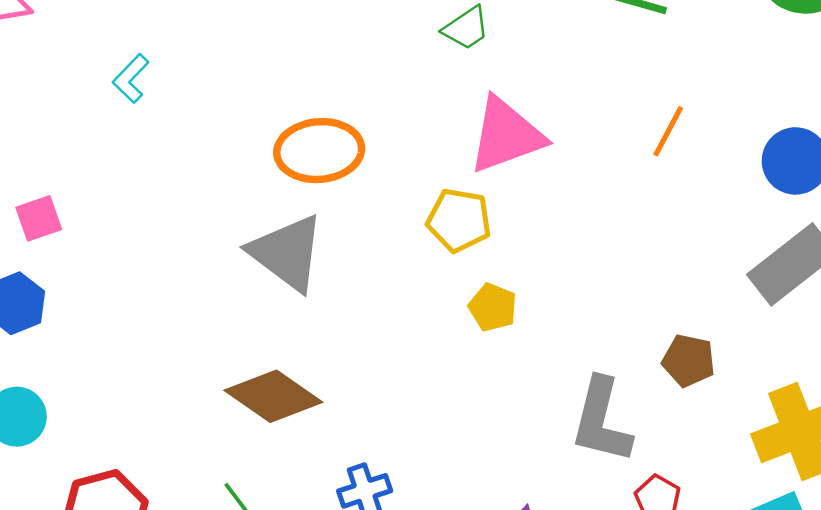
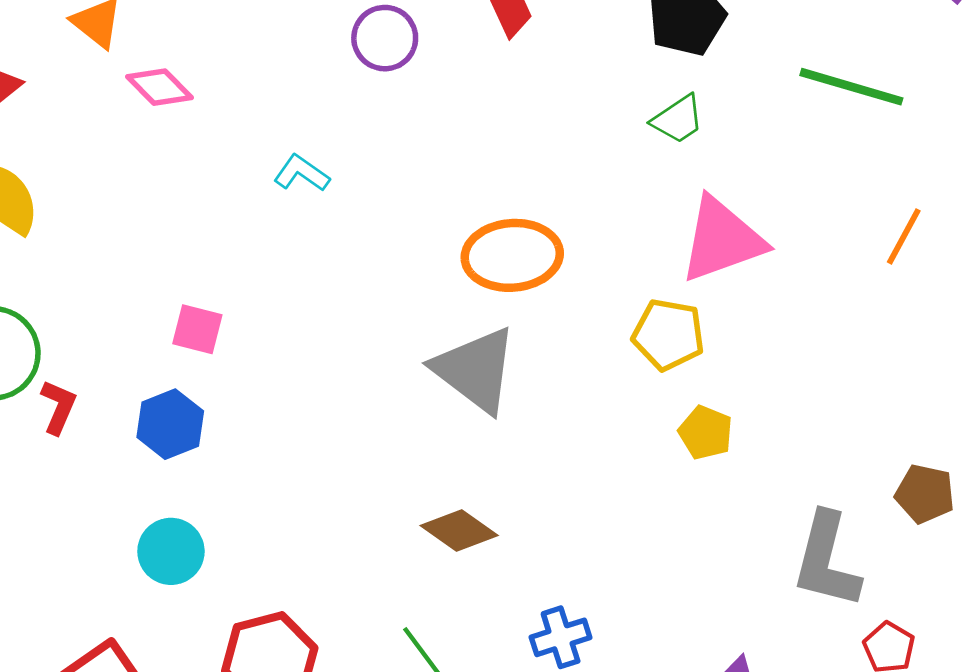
cyan L-shape: (131, 79) -> (302, 173), turned 81
pink square: (39, 218) -> (197, 329), turned 33
brown diamond: (273, 396) -> (459, 531), size x0.7

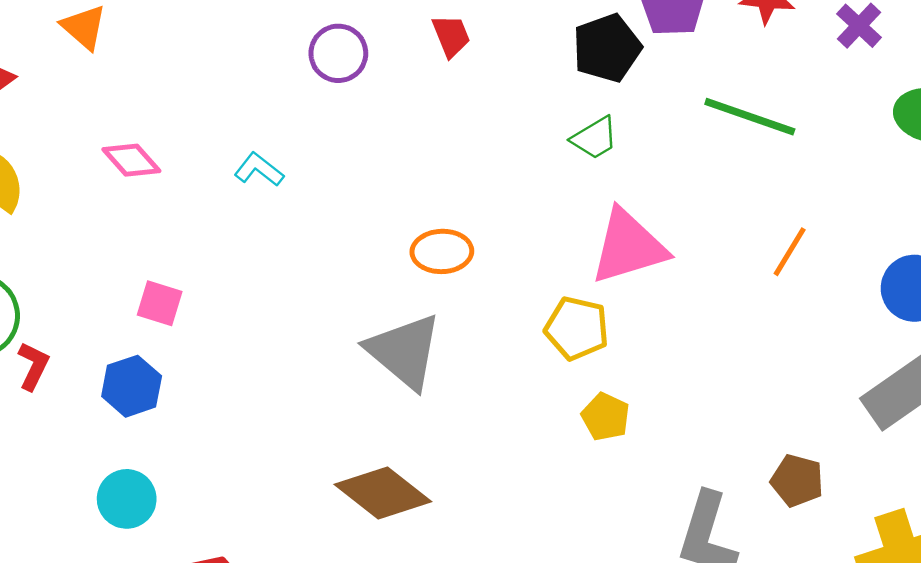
pink diamond: (159, 87) -> (131, 160), moved
orange ellipse: (512, 255) -> (442, 251), size x0.7
brown diamond: (459, 531) -> (383, 493), size x1.4

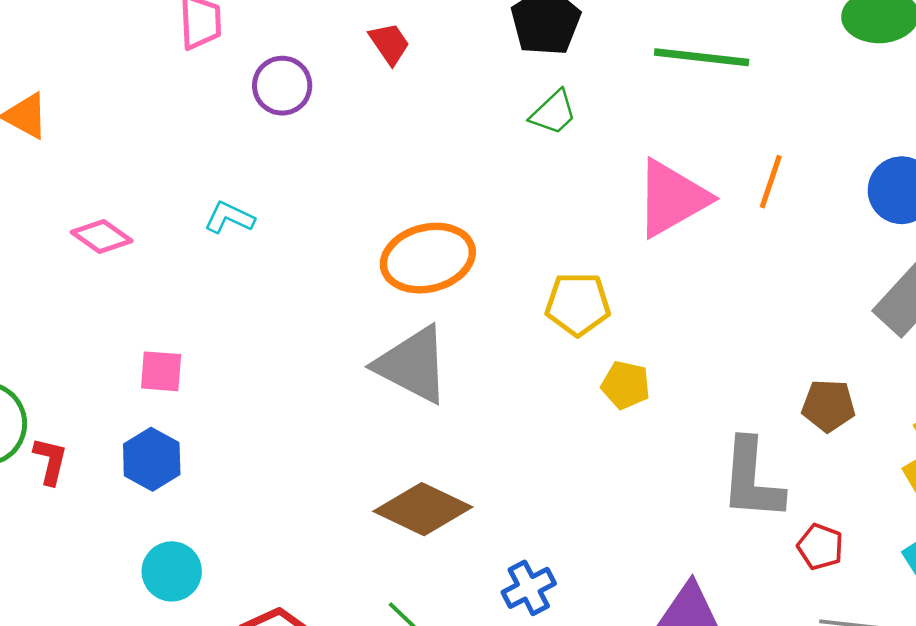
pink triangle: (628, 247) -> (672, 198), moved
orange ellipse: (442, 251) -> (428, 258), size x1.5

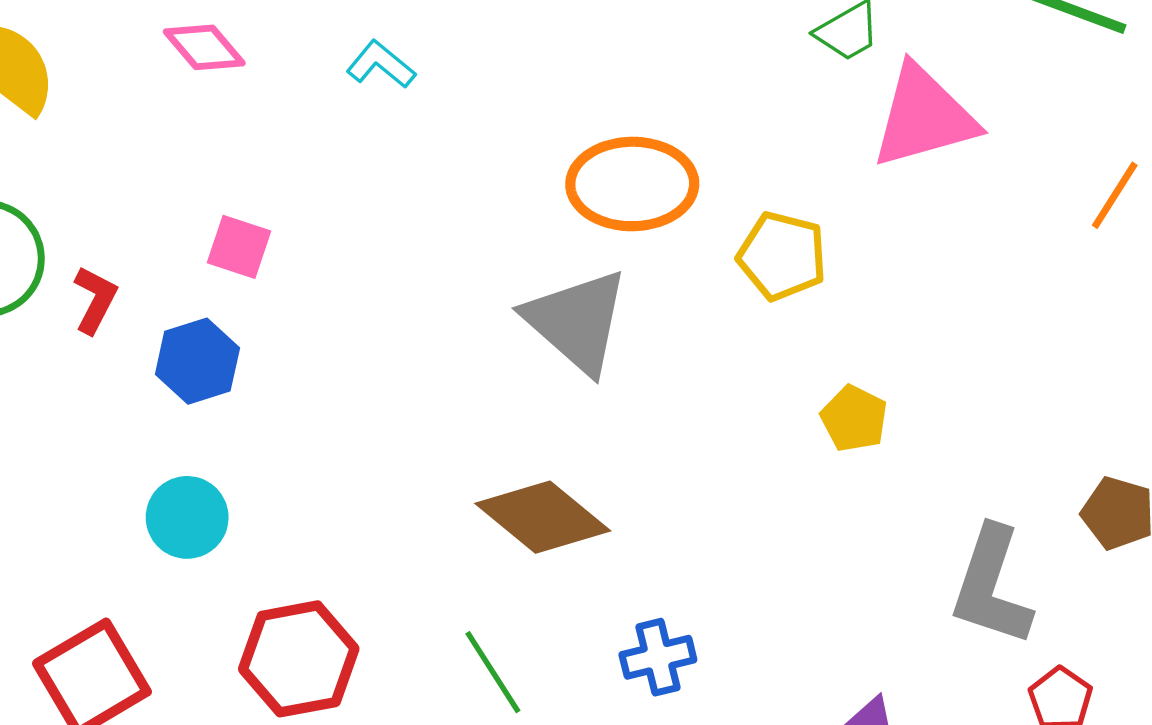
pink triangle: (672, 198) -> (924, 117), moved
yellow pentagon: (578, 304) -> (782, 256), moved
red L-shape: (50, 461) -> (95, 300), moved

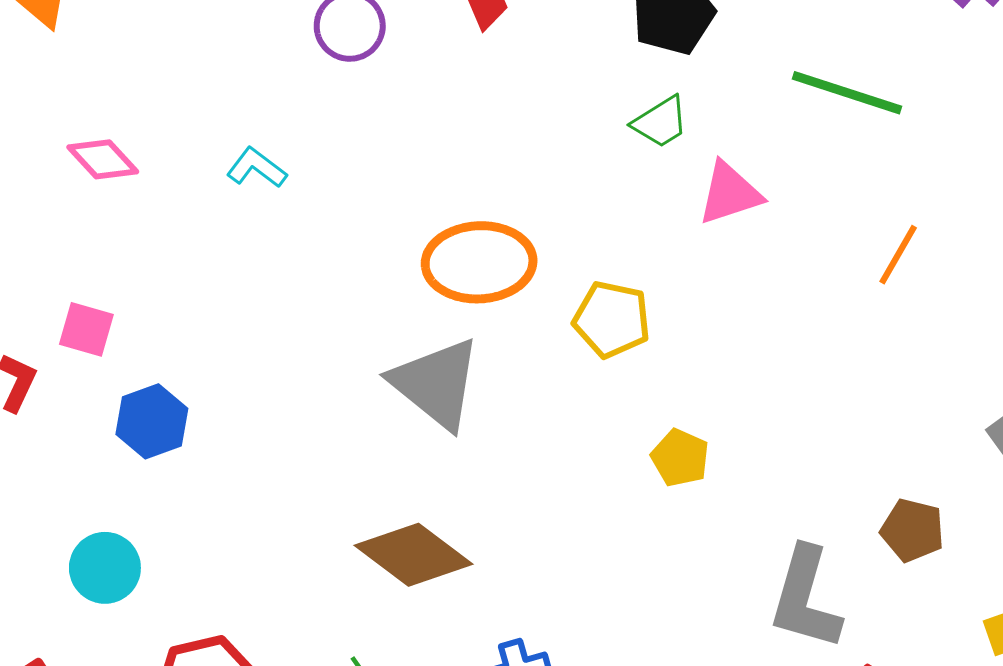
pink triangle: (924, 117) -> (730, 193), size x0.7
pink square: (239, 247) -> (86, 329), moved
blue hexagon: (197, 361) -> (152, 421), moved

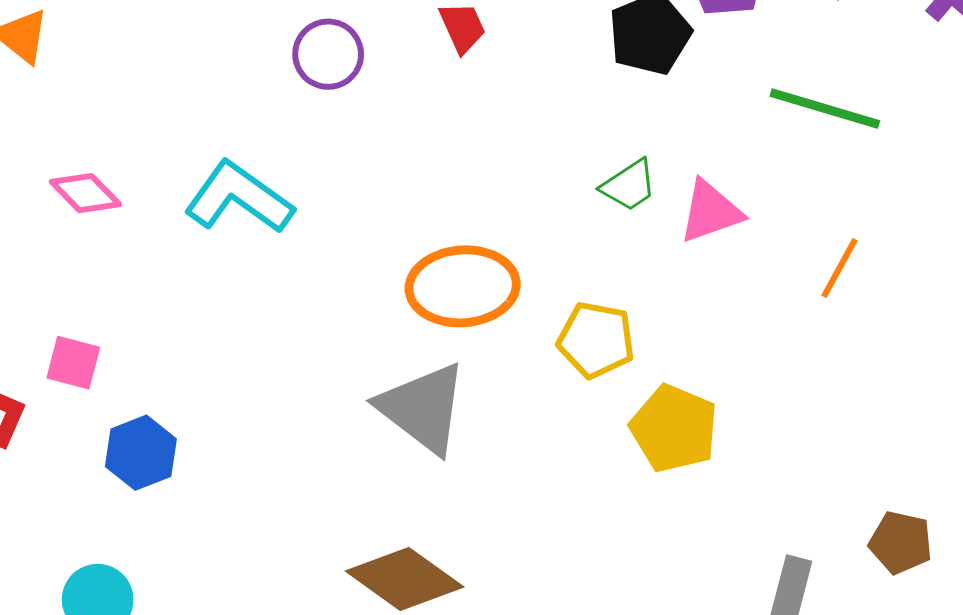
green trapezoid: (660, 122) -> (629, 185), moved
cyan L-shape: (256, 168) -> (239, 198), size x1.8
orange line: (898, 255) -> (839, 268), moved
yellow pentagon: (680, 458) -> (674, 429), moved, size x1.5

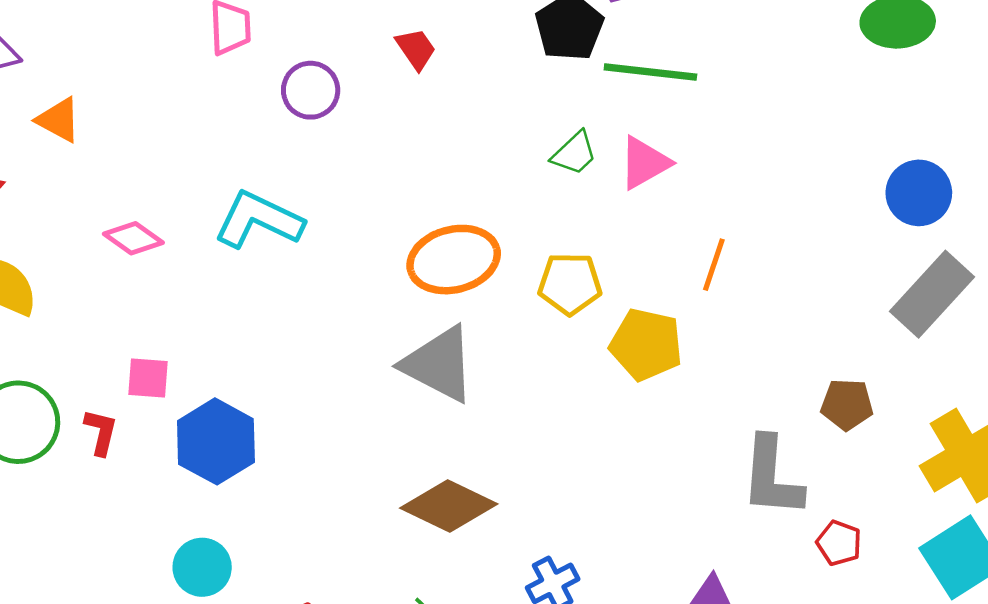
green line: (825, 109) -> (650, 72), moved
orange line: (839, 268) -> (714, 265), moved
blue hexagon: (141, 453) -> (216, 441), size x1.4

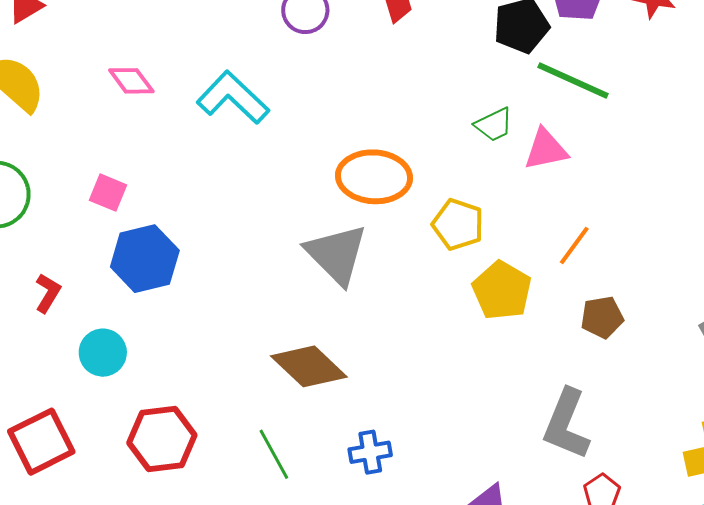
brown pentagon: (847, 404) -> (602, 317), moved, turned -30
red L-shape: (101, 432) -> (48, 293), moved

